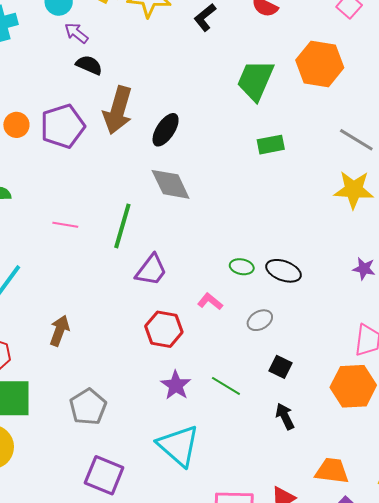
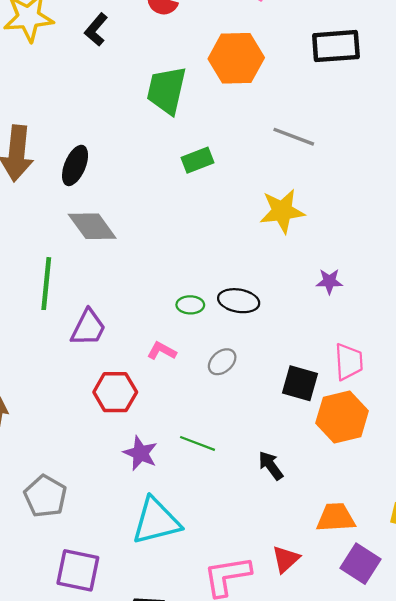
yellow star: (354, 190) -> (282, 211), moved
black square: (280, 367) -> (300, 383), moved, size x1.4
cyan triangle: (178, 446) -> (156, 521), turned -45

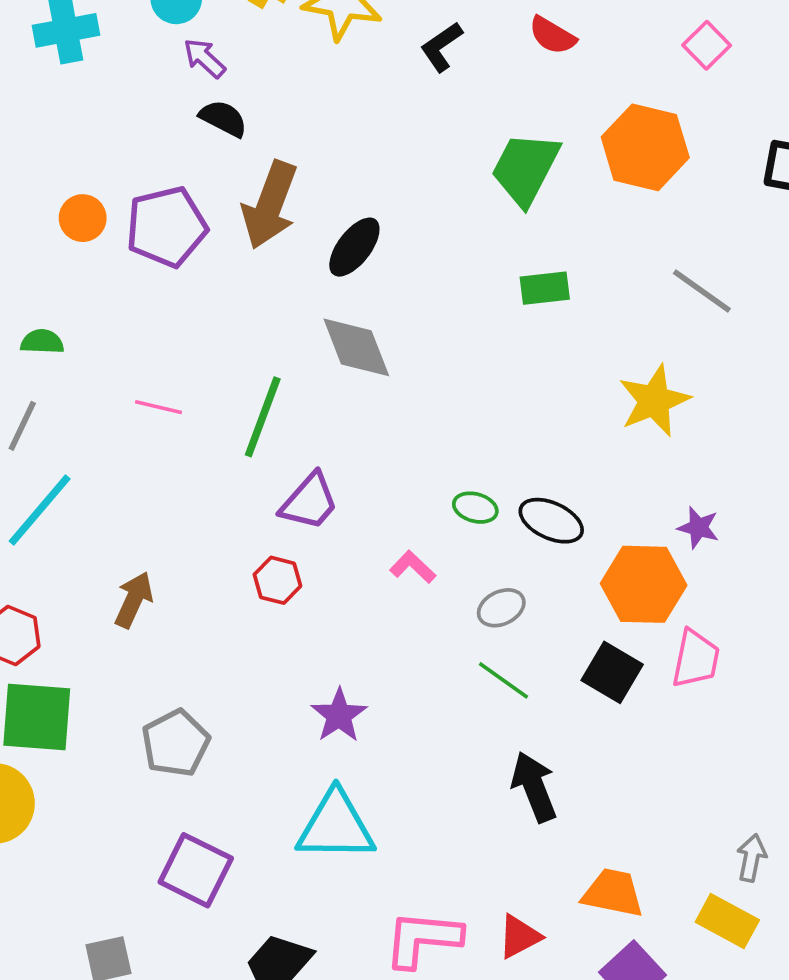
yellow star: (282, 211) -> (654, 401), turned -30
red hexagon: (115, 392) -> (277, 580), moved, size x0.7
orange hexagon: (342, 417) -> (644, 584), moved
green line: (197, 443) -> (504, 680), moved
black arrow: (271, 466) -> (534, 787), size x1.4

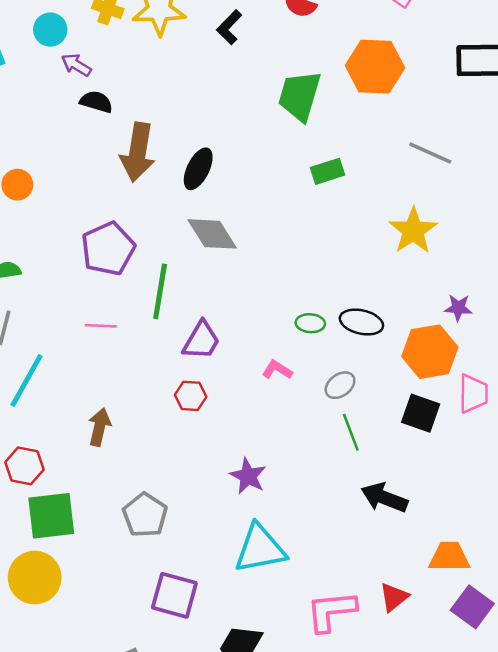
purple pentagon: (167, 227) -> (108, 249), moved
pink line: (159, 407) -> (101, 326), moved
green line: (504, 680) -> (351, 432), turned 45
black arrow: (534, 787) -> (384, 498), turned -36

